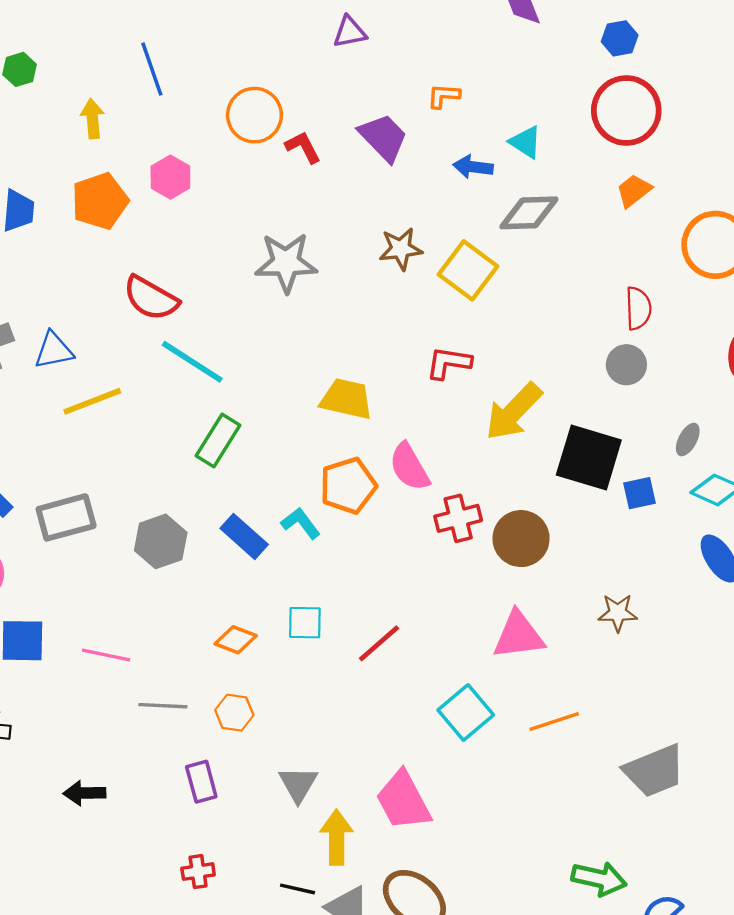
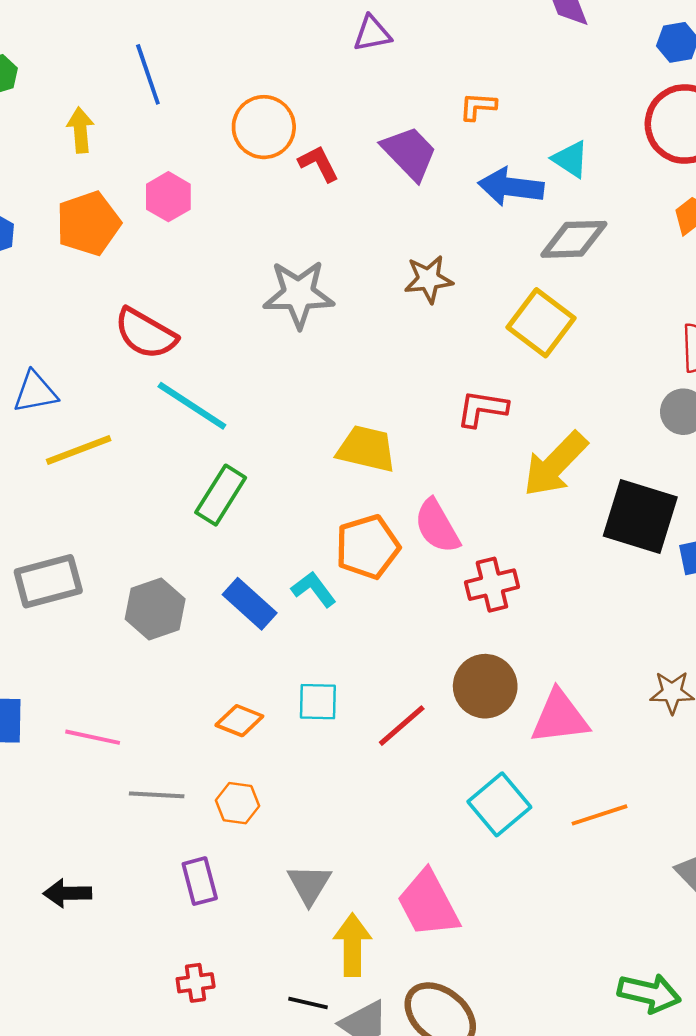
blue arrow: (473, 167) -> (511, 187), size x1.4
yellow square: (468, 270) -> (541, 323), moved
brown circle: (521, 539) -> (485, 686), moved

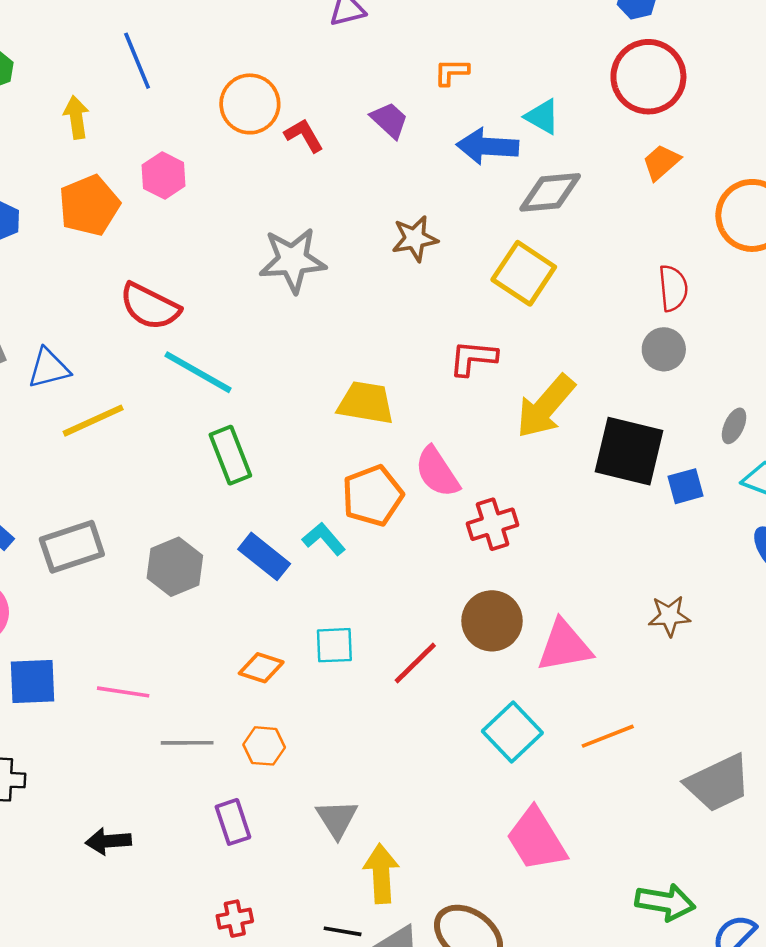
purple trapezoid: (410, 153) -> (389, 120), size x0.7
green rectangle: (221, 495) -> (230, 455), turned -50
pink trapezoid: (428, 904) -> (536, 839), moved

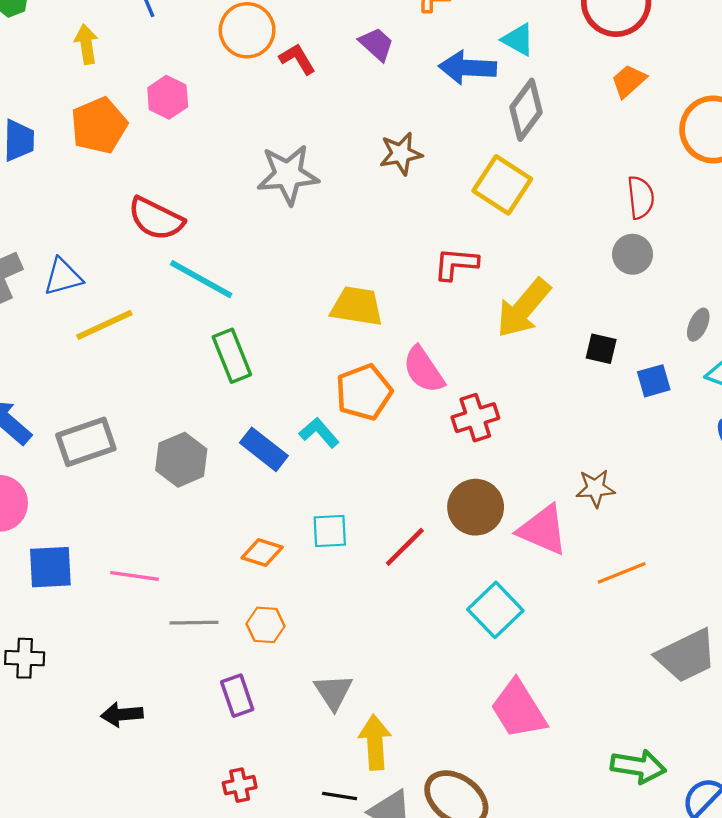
gray diamond: (550, 192) -> (526, 110), turned -48
black square: (629, 451) -> (601, 349), size x0.5
brown star: (669, 616) -> (595, 488), moved
pink triangle: (564, 646) -> (543, 530), turned 34
orange line: (608, 736) -> (622, 573), moved

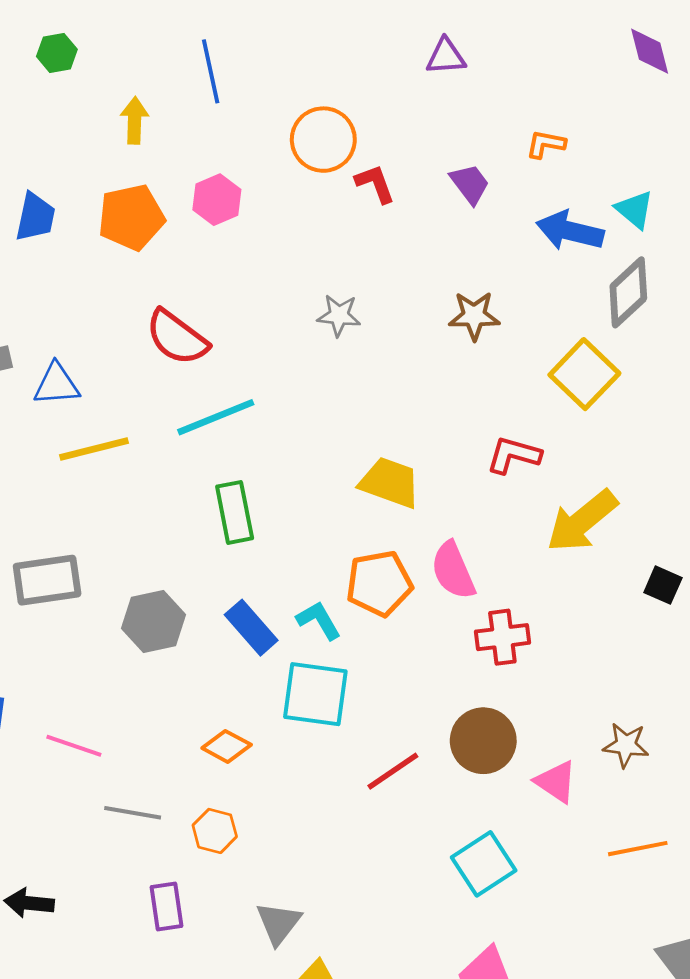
gray star: (288, 175) -> (339, 315), size x0.6
cyan line: (201, 279) -> (216, 417), turned -62
pink triangle: (543, 530) -> (556, 782), size x0.7
cyan square: (330, 531) -> (315, 694), moved, size x1.6

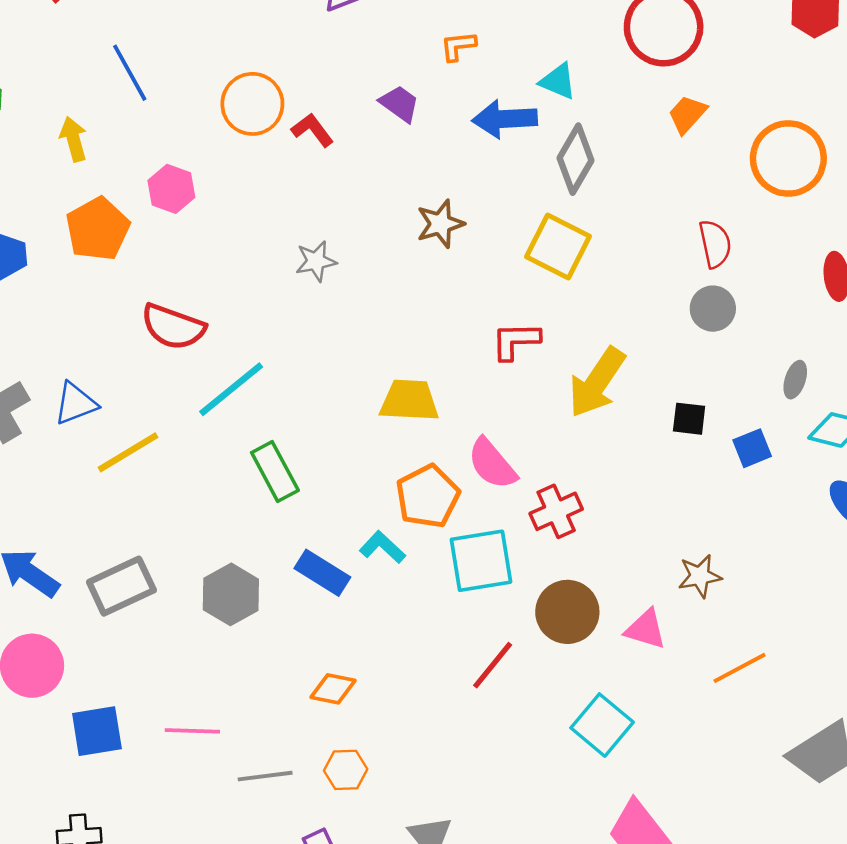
cyan square: (315, 694) -> (481, 561), moved

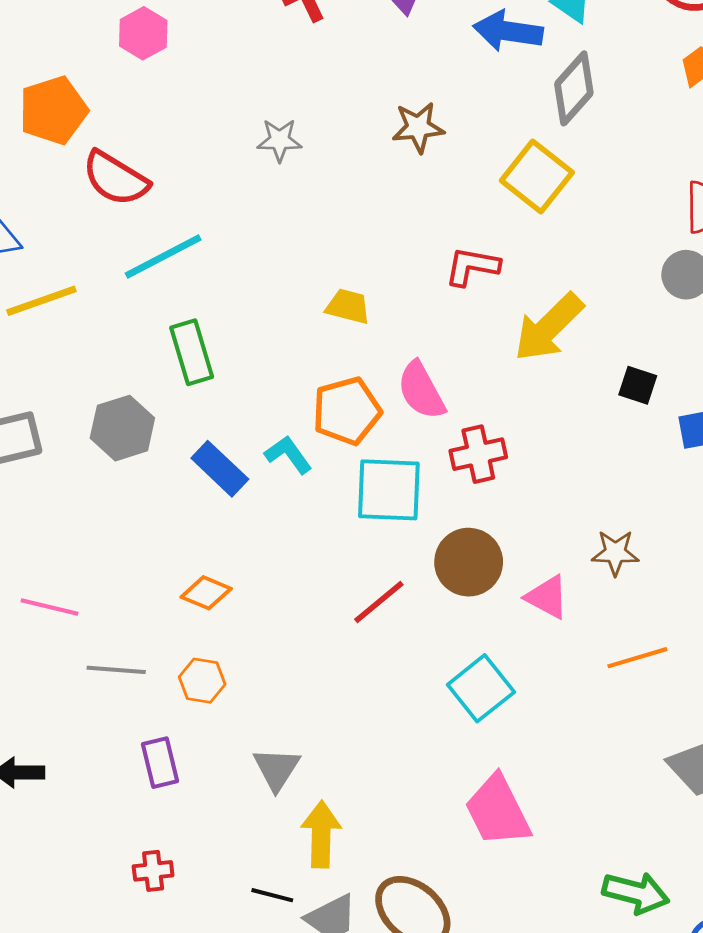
orange pentagon: (98, 229) -> (53, 110), moved
yellow trapezoid: (409, 401) -> (348, 306), size x0.7
gray hexagon: (231, 594) -> (122, 428), moved

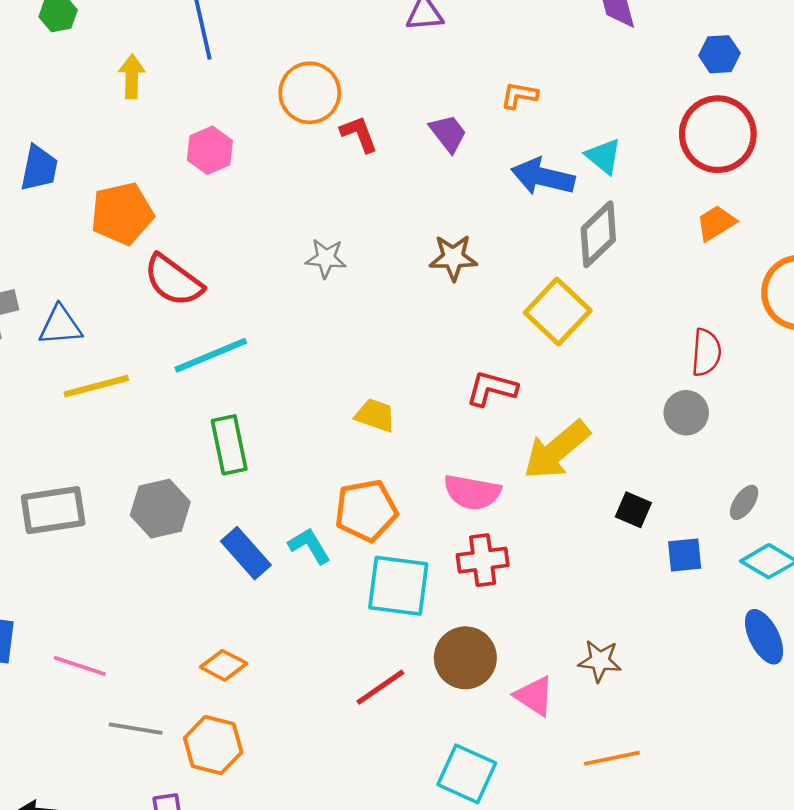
pink semicircle: (421, 391) -> (472, 492), moved, turned -56
orange hexagon: (202, 681) -> (213, 745), size x1.4
cyan square: (481, 688) -> (467, 774), turned -32

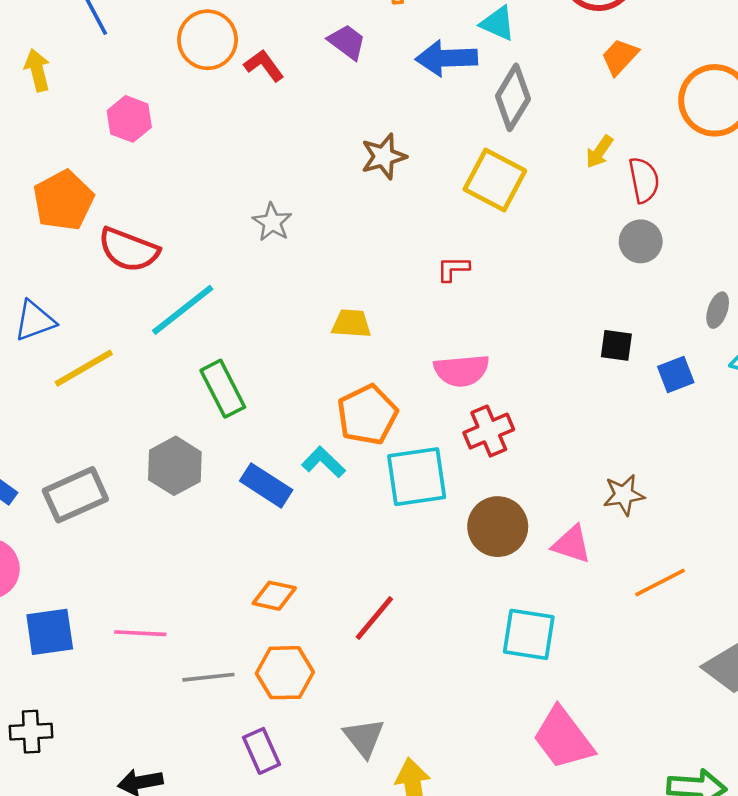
gray star: (326, 258) -> (272, 222), moved, turned -30
red L-shape: (492, 389) -> (453, 269), size x0.7
yellow arrow: (557, 450) -> (599, 152), moved, size x0.5
red line: (380, 687) -> (374, 618), moved

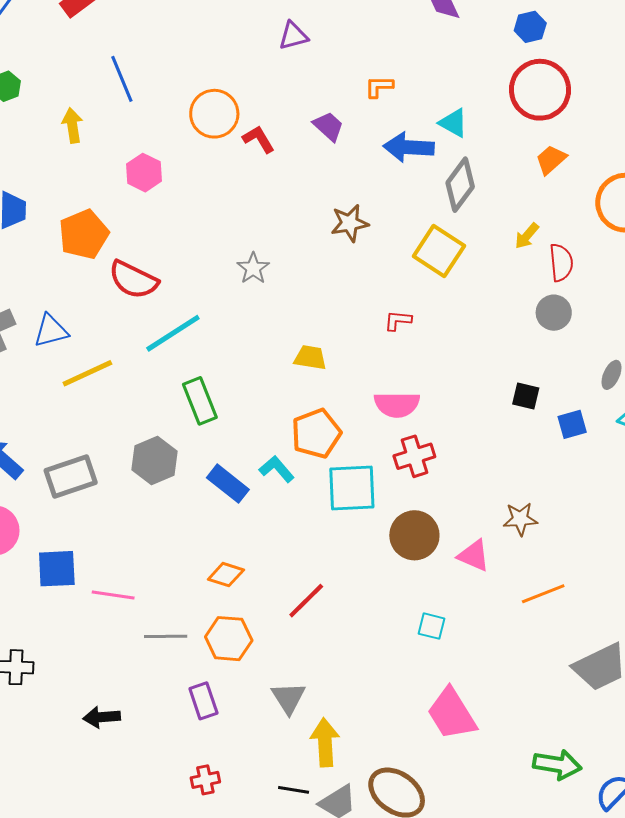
blue square: (50, 632) -> (57, 569), moved
cyan square: (529, 634) -> (432, 626), size x0.6

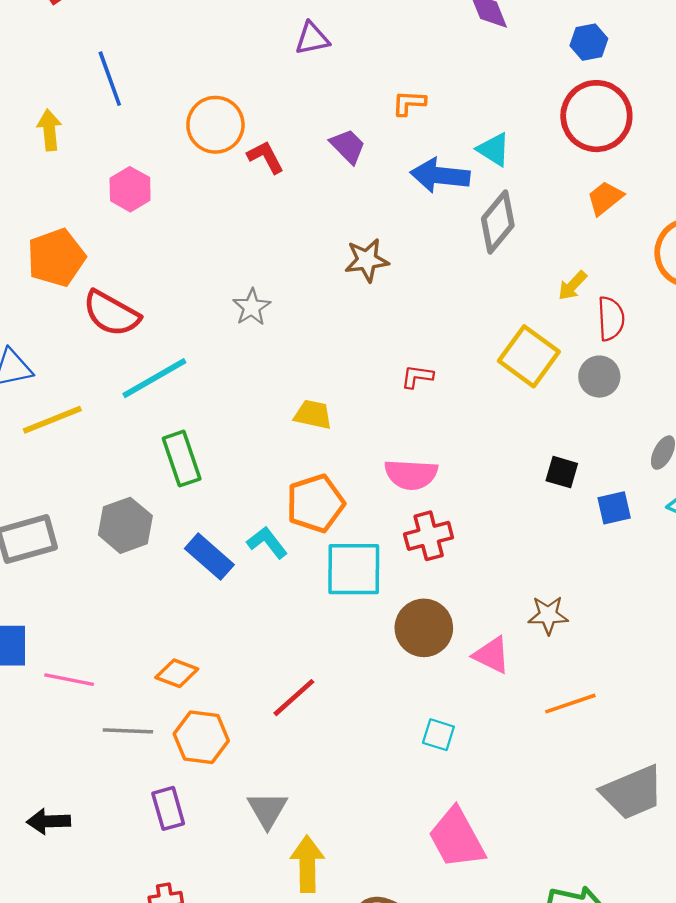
yellow square: (439, 251) -> (529, 356), moved
orange diamond: (226, 575) -> (177, 673), moved

